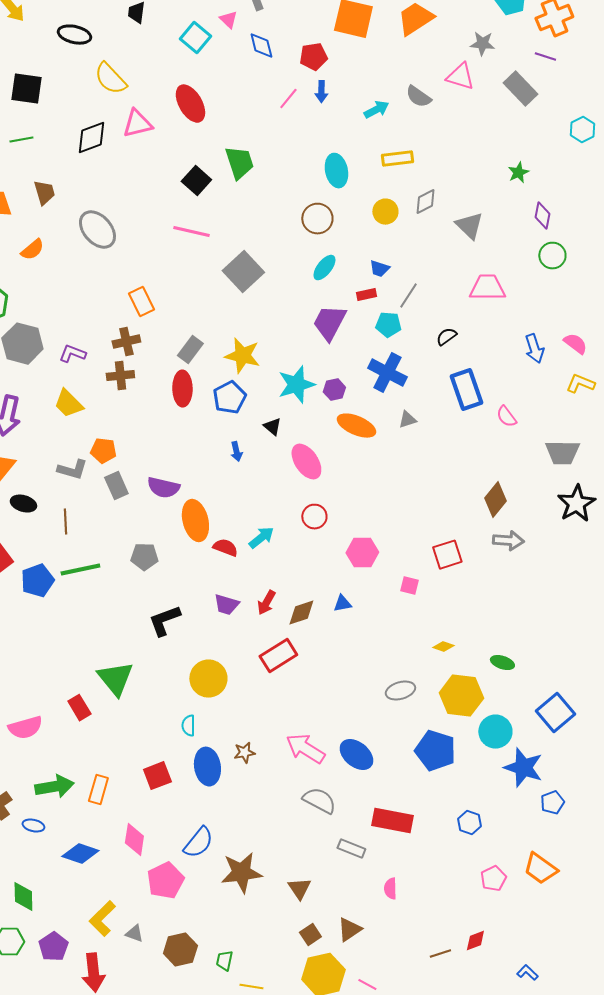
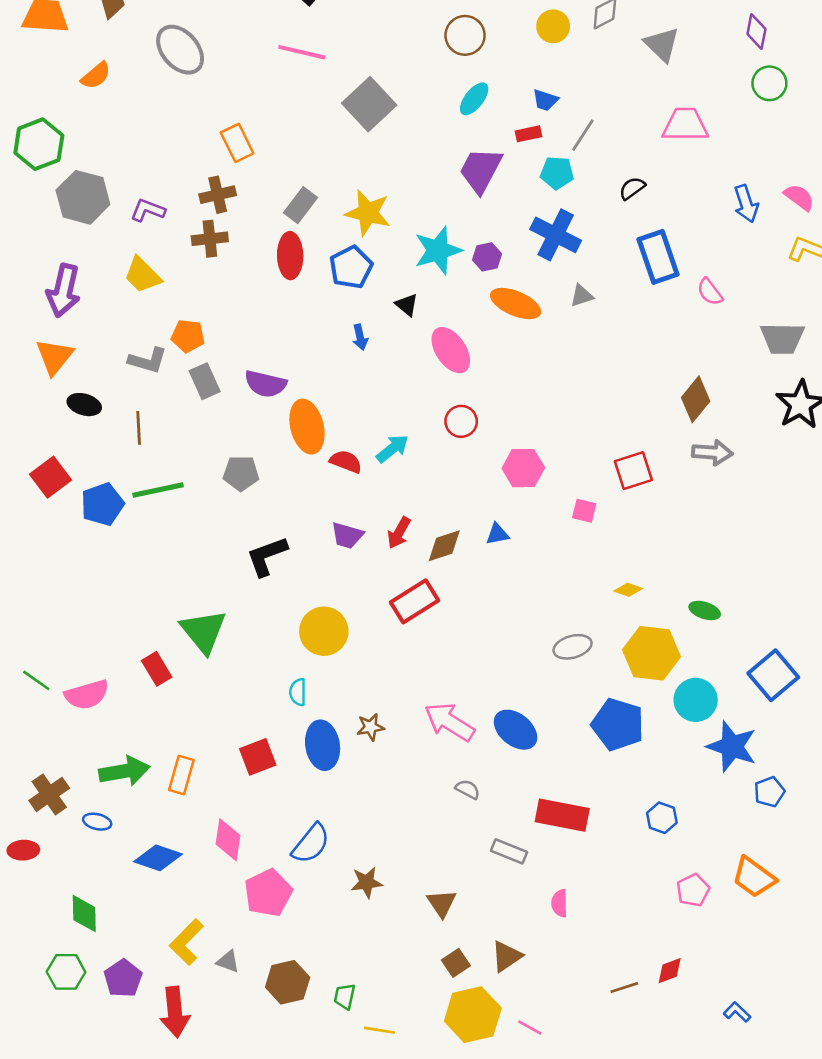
gray semicircle: (319, 801) -> (468, 789), size x0.6
brown star: (241, 873) -> (367, 883), size x0.6

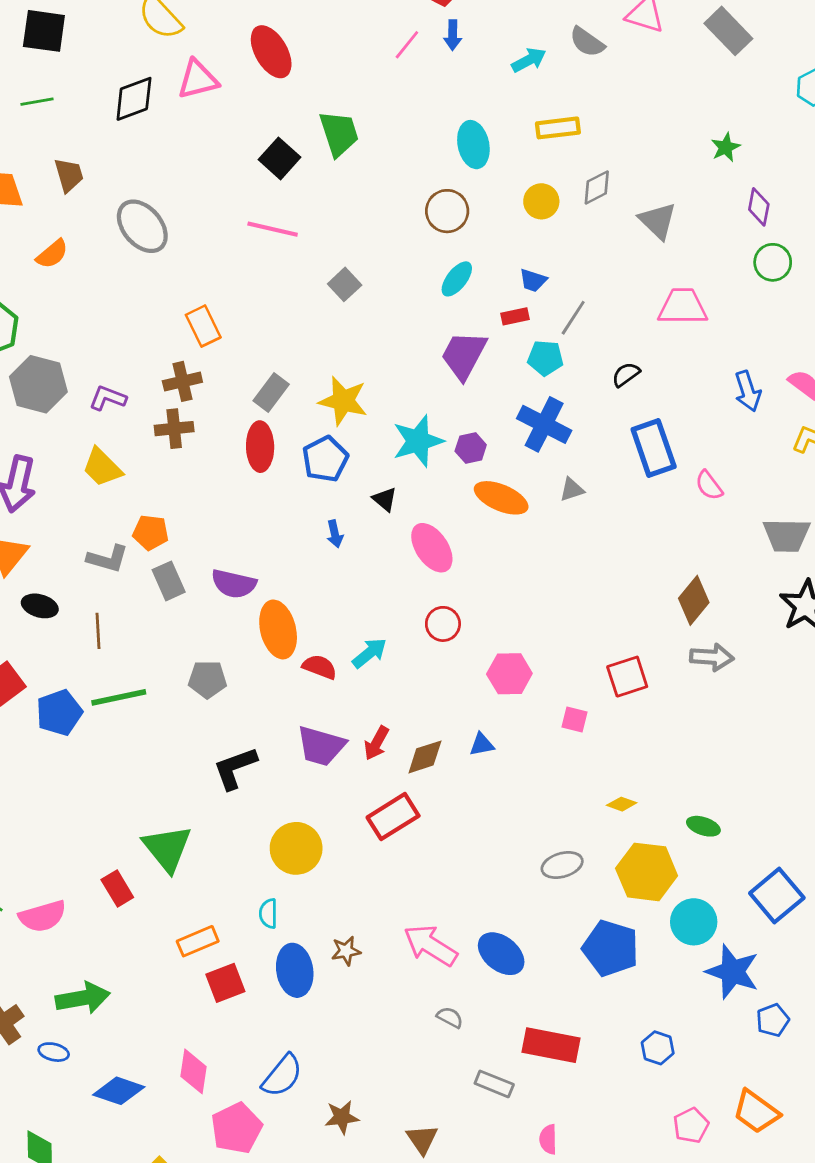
gray square: (369, 104) -> (345, 284), size x0.6
purple trapezoid: (347, 535) -> (321, 746), size x1.4
orange rectangle: (181, 775) -> (198, 941), moved, turned 51

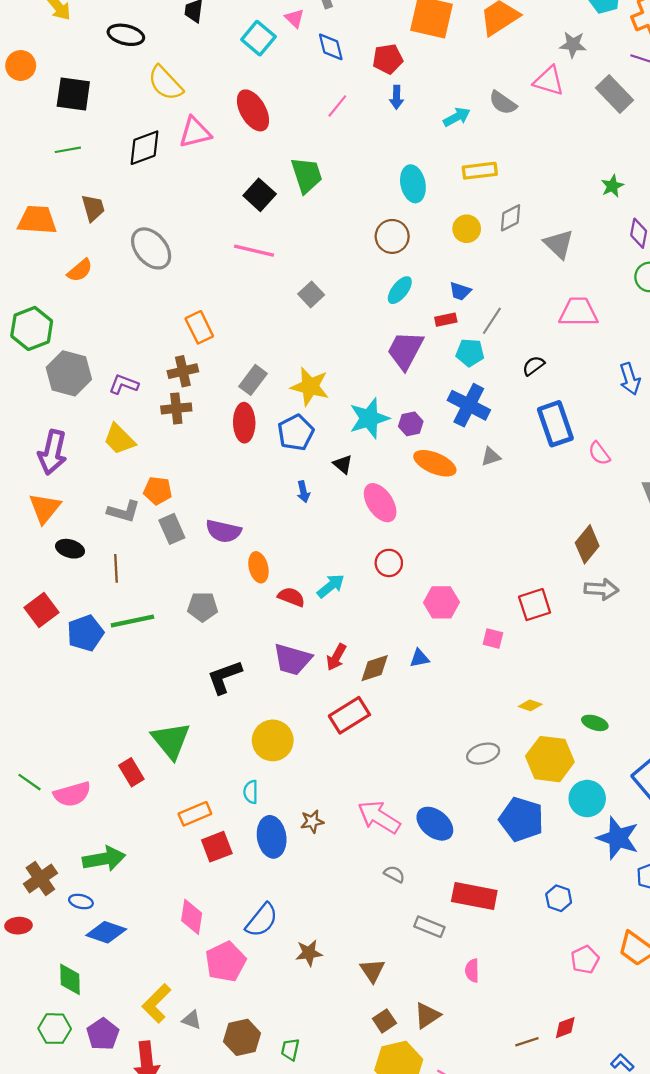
pink line: (407, 45) -> (337, 106), moved
orange ellipse: (278, 629) -> (258, 567), size x0.7
blue diamond: (119, 1091) -> (106, 932), moved

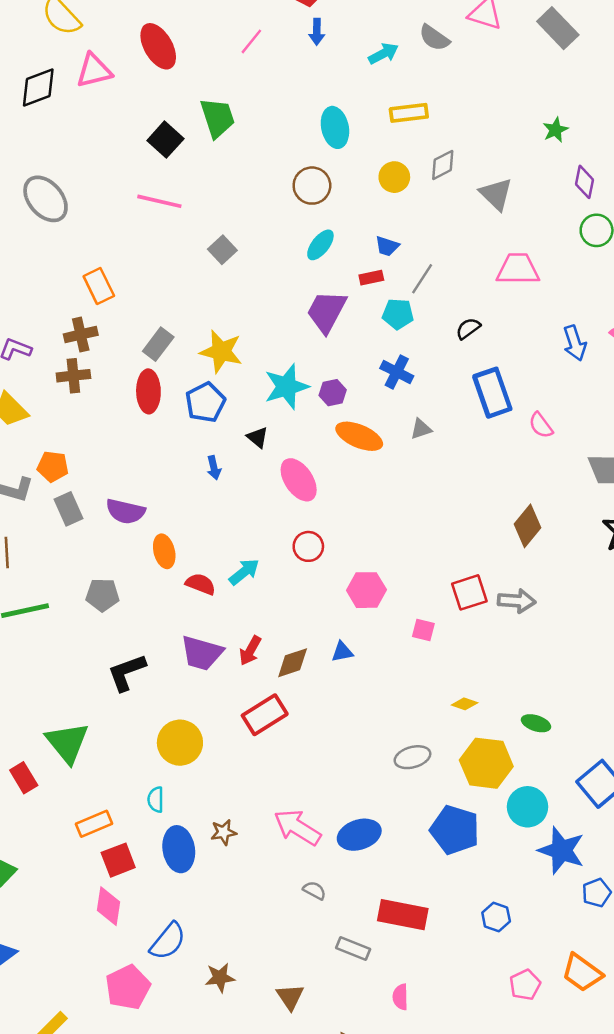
blue cross: (469, 405) -> (397, 372), size x0.7
gray arrow: (601, 589) -> (517, 601), moved
blue ellipse: (435, 824) -> (359, 835), turned -57
pink diamond: (192, 917) -> (109, 906), moved

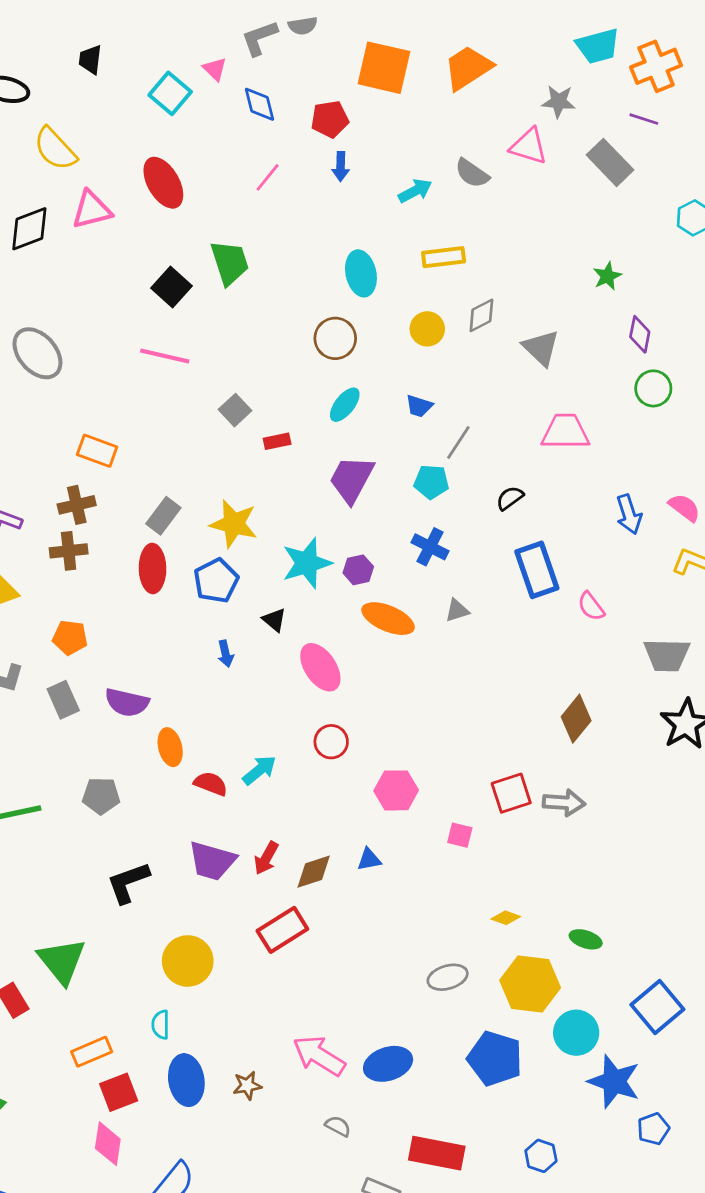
red rectangle: (371, 278) -> (277, 441), moved
orange rectangle: (99, 286) -> (97, 451), turned -44
orange pentagon: (53, 467) -> (70, 637), moved
brown star: (224, 832) -> (247, 1086), moved

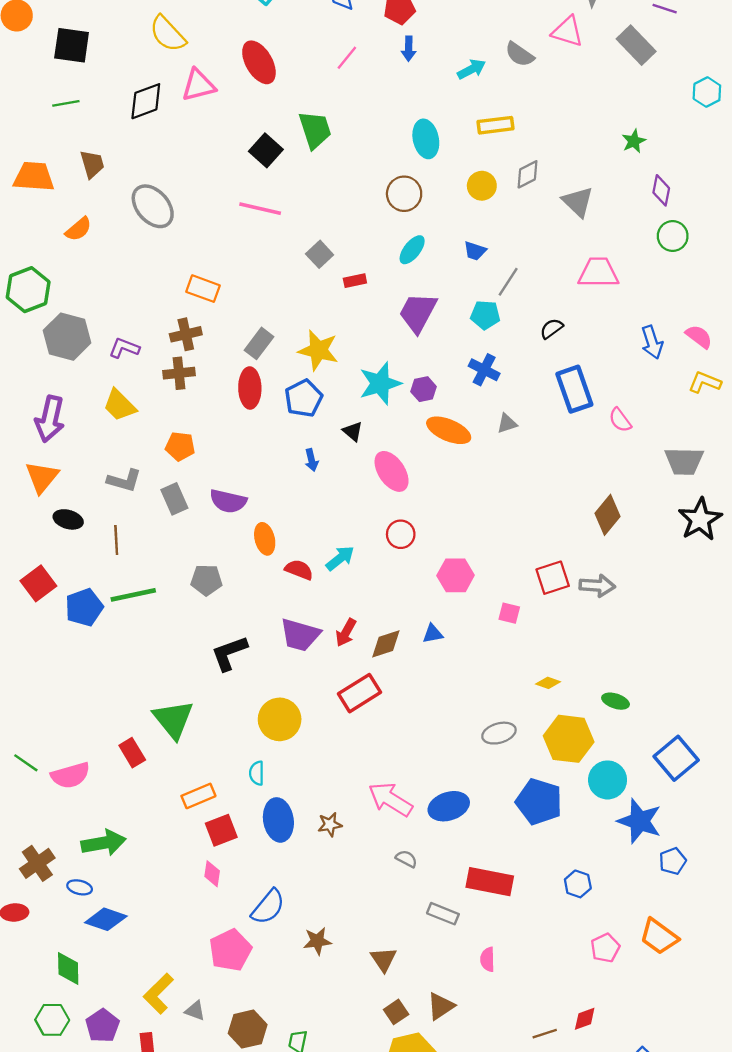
pink diamond: (108, 1144) -> (212, 874), size x0.7

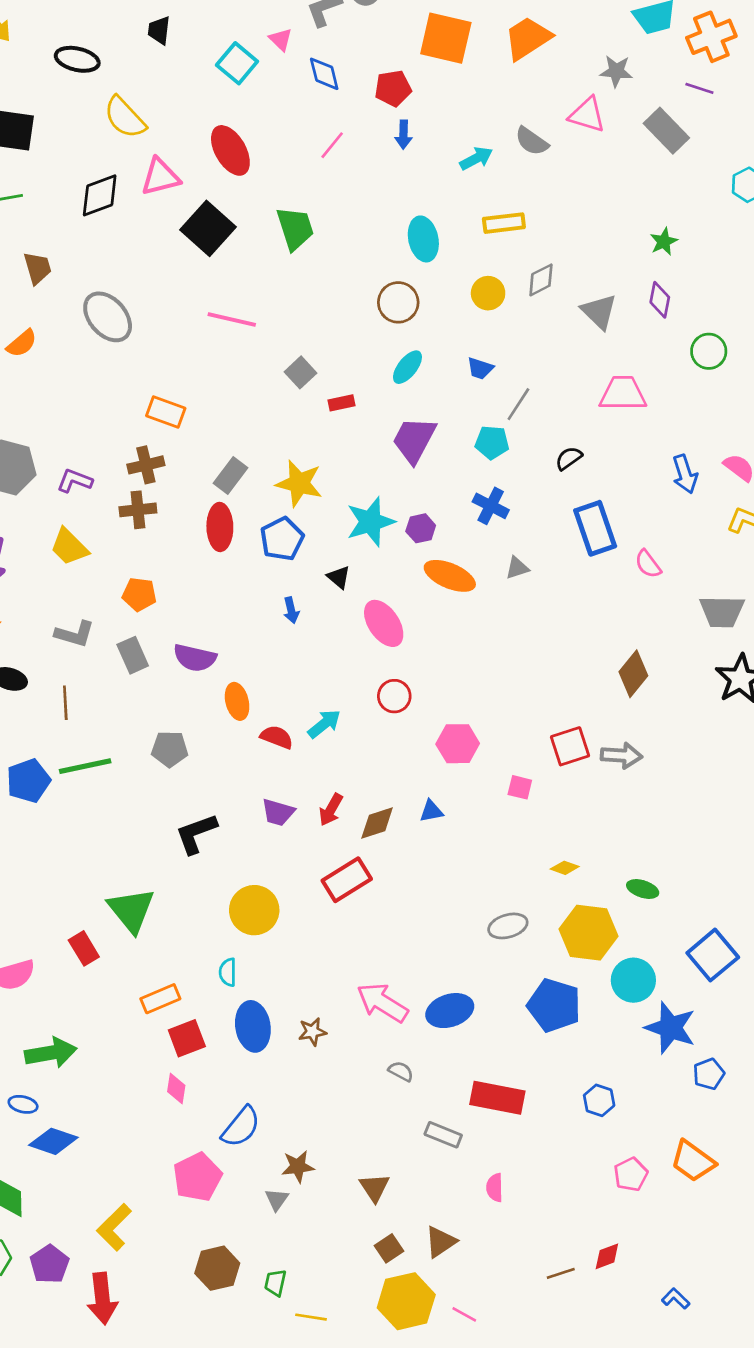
black square: (266, 150) -> (208, 228), moved, size x1.4
purple diamond: (661, 190) -> (660, 300), moved
purple trapezoid: (300, 635) -> (278, 812), size x0.7
gray triangle: (195, 1011) -> (277, 1199), moved, turned 45

